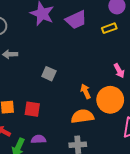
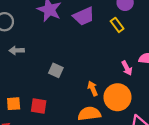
yellow rectangle: (109, 28) -> (117, 25), turned 72

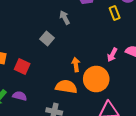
gray arrow: (17, 50) -> (65, 18), moved, turned 48
pink arrow: (127, 68) -> (112, 55), turned 40

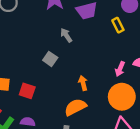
orange circle: (96, 79) -> (122, 97), moved
orange semicircle: (66, 87) -> (75, 107), turned -30

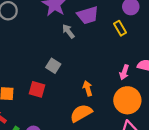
gray arrow: (66, 35) -> (68, 31), moved
red square: (27, 91) -> (37, 89), moved

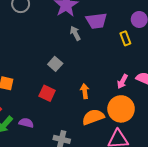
red square: (37, 89) -> (47, 93), moved
orange semicircle: (81, 113) -> (93, 117), moved

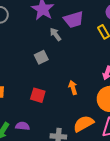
gray square: (55, 64) -> (41, 57), moved, turned 32
orange semicircle: (93, 117) -> (84, 124), moved

